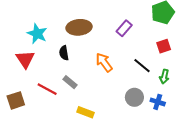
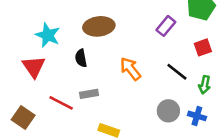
purple rectangle: (124, 28) -> (166, 26), moved
gray rectangle: (70, 82) -> (89, 94), turned -48
brown square: (16, 100) -> (23, 117), turned -36

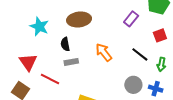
red triangle: (34, 67) -> (28, 62), moved
gray rectangle: (89, 94) -> (71, 62), moved

